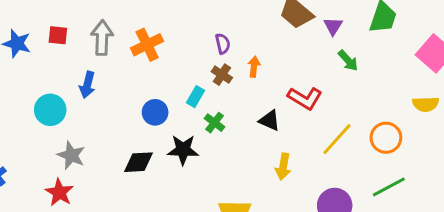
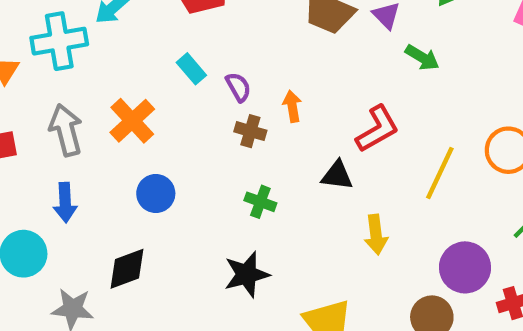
cyan rectangle: (195, 97) -> (191, 69), moved, turned -54
red L-shape: (305, 98) -> (377, 129), turned -44
blue circle: (155, 112) -> (156, 194), moved
black star: (183, 150) -> (247, 274), moved
black diamond: (139, 162) -> (127, 269), moved

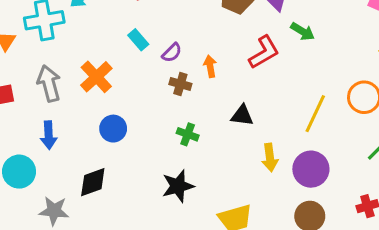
purple semicircle: (238, 87) -> (172, 53), turned 75
red L-shape: (377, 129) -> (264, 52), moved
purple circle: (465, 267) -> (311, 169), moved

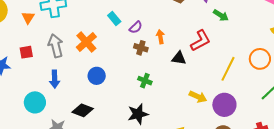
red L-shape: (264, 52) -> (200, 41), moved
black triangle: (242, 115) -> (179, 58), moved
yellow arrow: (270, 157) -> (198, 97), turned -60
black diamond: (93, 182) -> (83, 110), turned 40

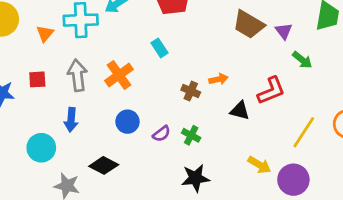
purple semicircle: (136, 27) -> (162, 134), moved
orange arrow: (160, 37) -> (218, 79), turned 80
black star: (138, 114) -> (195, 178), moved

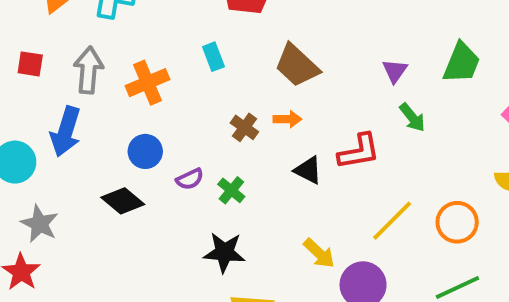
brown trapezoid: (249, 24) -> (297, 65), moved
blue arrow: (71, 120) -> (66, 131), size x1.4
black diamond: (104, 165) -> (123, 201), moved

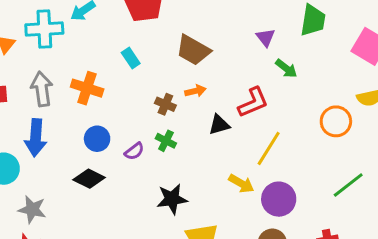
orange cross: (147, 83) -> (87, 88), turned -36
black triangle: (308, 170) -> (219, 125), turned -30
green cross: (231, 190) -> (166, 141), moved
yellow line: (392, 221) -> (269, 148), moved
orange circle: (457, 222) -> (336, 121), moved

